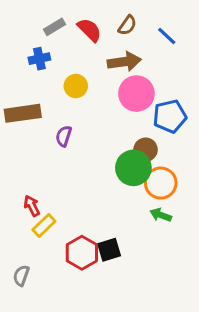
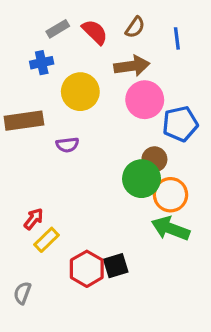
blue line: (167, 36) -> (177, 38), turned 40
yellow circle: (76, 86) -> (80, 92), size x1.5
purple semicircle: (64, 136) -> (67, 145), turned -115
red arrow: (32, 206) -> (34, 219), turned 65
green arrow: (161, 215) -> (171, 229), size x1.6

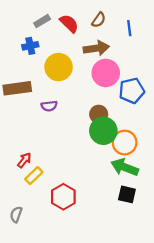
brown circle: (154, 159) -> (99, 114), moved
black square: (116, 266) -> (127, 194), moved, turned 30

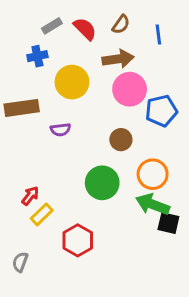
green circle: (103, 131) -> (102, 183), moved
black square: (127, 194) -> (168, 223), moved

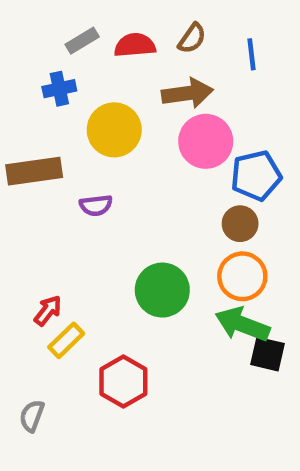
red semicircle: (85, 29) -> (135, 45), turned -50
brown circle: (121, 140) -> (240, 224), moved

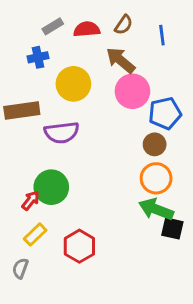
brown arrow: (187, 93) -> (121, 60), turned -132
purple semicircle: (96, 205) -> (62, 133), size x1.6
green circle: (162, 290) -> (51, 187), moved
yellow rectangle: (66, 340) -> (35, 234), moved

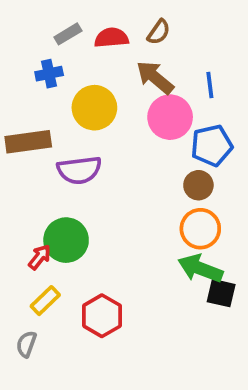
blue line: (162, 35) -> (210, 85), moved

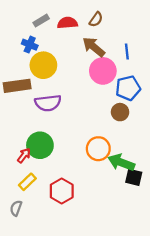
blue cross: (49, 74) -> (30, 45), turned 35
yellow circle: (94, 108) -> (43, 65), moved
orange circle: (200, 229) -> (98, 149), moved

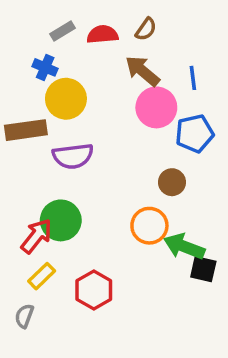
brown circle: (120, 112) -> (172, 182), moved
red arrow: (24, 156) -> (36, 236), size x1.5

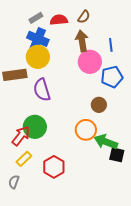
blue cross: (45, 67) -> (38, 39), moved, size x1.5
brown arrow: (142, 71) -> (82, 41), turned 40
purple semicircle: (73, 156) -> (42, 90), turned 80

